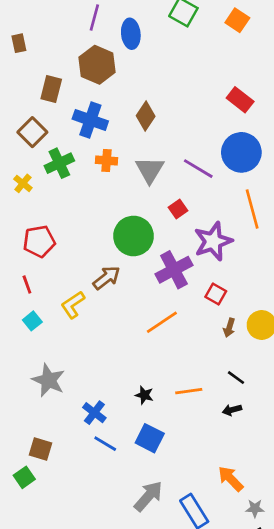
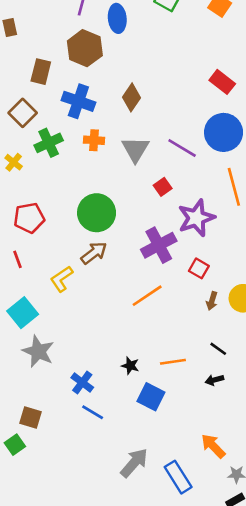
green circle: (133, 236) -> (97, 213), moved
cyan square: (32, 321) -> (23, 313), moved, size x1.6
blue square: (150, 438) -> (151, 397), moved

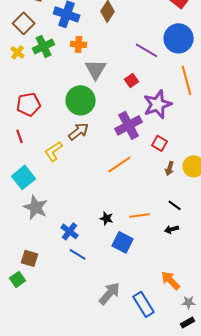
gray triangle: (135, 149) -> (96, 69), moved
yellow cross: (14, 162) -> (18, 52), moved

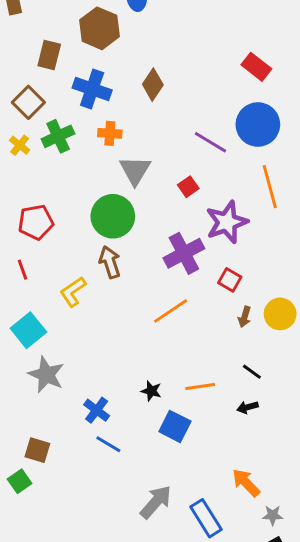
brown arrow: (79, 131) -> (110, 262), turned -70

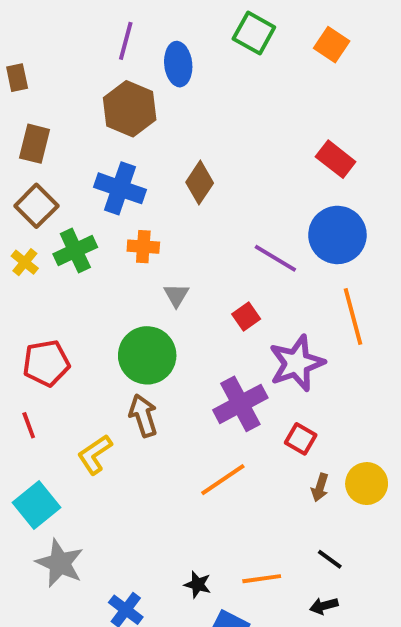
brown rectangle: (49, 55) -> (35, 144), moved
gray triangle: (135, 170) -> (176, 295), size x0.6

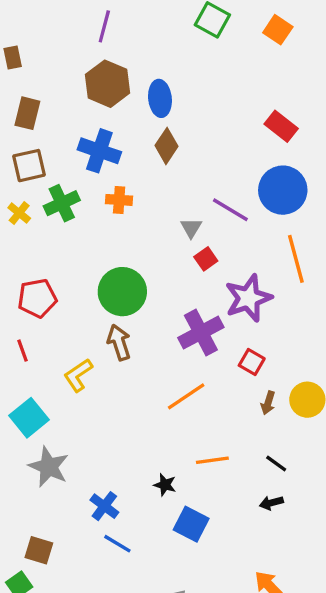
blue ellipse: (178, 64) -> (160, 98), moved
brown square: (36, 206) -> (29, 166), turned 32
gray triangle: (176, 295) -> (191, 228), moved
orange line: (262, 579) -> (212, 460), moved

